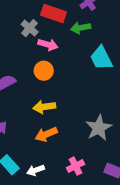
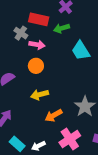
orange arrow: (46, 134) -> (54, 115), moved
pink cross: (76, 166) -> (70, 139), size x1.5

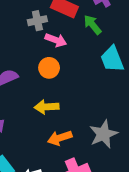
green arrow: (62, 28) -> (93, 25), turned 56
gray cross: (21, 33) -> (37, 21), turned 32

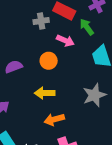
pink arrow: (56, 40) -> (65, 41), moved
gray star: (103, 134) -> (94, 95), moved

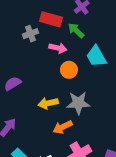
orange circle: (49, 61) -> (69, 70), moved
gray star: (94, 95) -> (78, 103), moved, turned 30

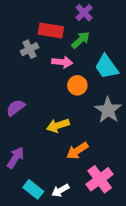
green arrow: (76, 30) -> (81, 40), turned 102
gray star: (78, 103) -> (108, 110), moved, turned -30

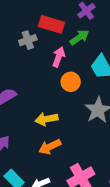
pink arrow: (62, 62) -> (59, 57), turned -84
orange arrow: (77, 151) -> (50, 147), moved

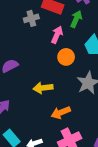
green arrow: (80, 37) -> (76, 19), turned -35
orange arrow: (50, 147) -> (61, 113), moved

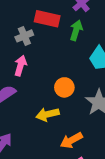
pink arrow: (57, 35) -> (20, 66), moved
orange circle: (66, 57) -> (64, 87), moved

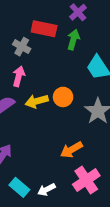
gray cross: (24, 36) -> (22, 47), turned -36
yellow arrow: (48, 114) -> (37, 101), moved

